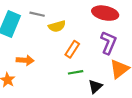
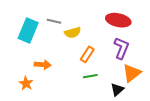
black triangle: (95, 87) -> (117, 90), moved

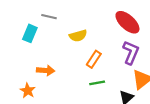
red ellipse: (118, 20) -> (127, 22), turned 30
gray line: (54, 21) -> (49, 17), moved
cyan rectangle: (28, 31) -> (30, 33), size x0.7

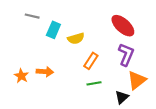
gray line: (49, 17) -> (32, 16), moved
cyan rectangle: (30, 33) -> (53, 30), moved
orange star: (28, 91) -> (21, 76), moved

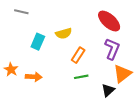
cyan rectangle: (53, 30) -> (38, 42), moved
orange arrow: (45, 72) -> (34, 77), moved

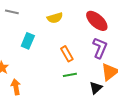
yellow semicircle: (64, 33) -> (55, 18), moved
orange rectangle: (78, 55) -> (67, 54), turned -63
orange arrow: (34, 77) -> (16, 87), moved, turned -105

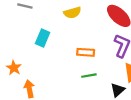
orange rectangle: (67, 54) -> (86, 52), turned -56

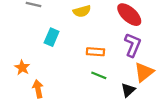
green line: (89, 76) -> (99, 75), turned 32

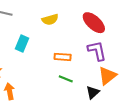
purple L-shape: (133, 45) -> (97, 51), turned -35

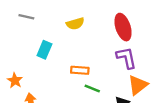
red ellipse: (94, 23) -> (123, 27), turned 30
orange rectangle: (63, 57) -> (80, 70), moved

